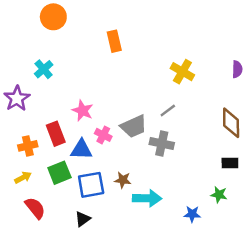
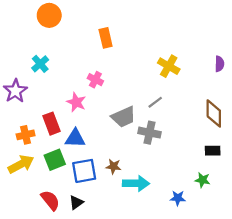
pink cross: (103, 135) -> (95, 80), moved
yellow arrow: (23, 178) -> (21, 164), size x1.6
red semicircle: (35, 208) -> (50, 200), moved

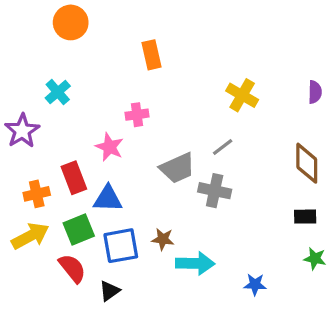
pink cross: (95, 80) -> (137, 115), turned -35
green star: (203, 180) -> (315, 259), moved
red semicircle: (50, 200) -> (72, 268), moved

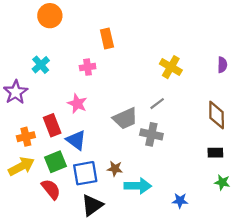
pink cross: (137, 115) -> (88, 67), moved
blue triangle: (108, 199) -> (76, 140), turned 35
black triangle: (109, 291) -> (92, 205), moved, size x1.5

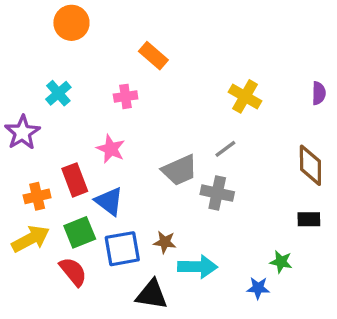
orange rectangle: (107, 39) -> (153, 56), turned -36
green star: (222, 182) -> (281, 262), moved
black triangle: (92, 205) -> (152, 295), moved, turned 45

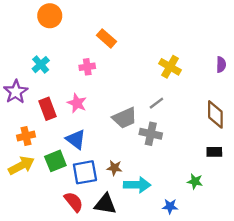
red rectangle: (75, 180) -> (48, 109), moved
red semicircle: (73, 272) -> (74, 202), moved
blue star: (258, 288) -> (170, 206), moved

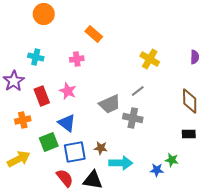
cyan cross: (41, 65) -> (36, 57), turned -35
yellow arrow: (21, 166) -> (19, 159), moved
blue star: (170, 206) -> (157, 170), moved

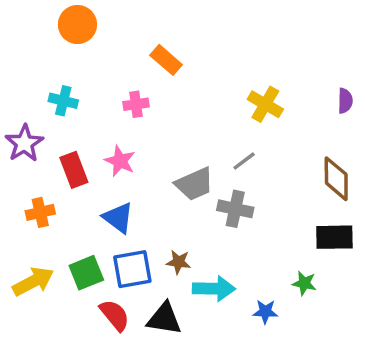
black rectangle: (189, 134) -> (334, 237), size x1.5
green square: (49, 142) -> (86, 273), moved
blue star: (157, 170) -> (265, 312), moved

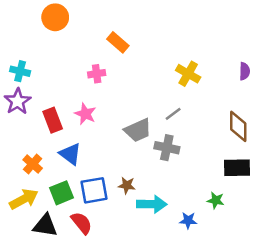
cyan cross: (63, 101) -> (20, 71), moved
orange cross: (40, 212) -> (33, 164), moved, turned -36
blue triangle: (118, 218) -> (70, 154), moved
black triangle: (164, 319) -> (45, 225), moved

